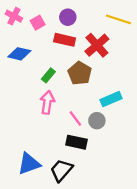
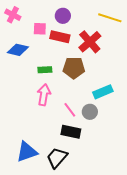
pink square: (38, 23) -> (40, 29), moved, turned 32
brown pentagon: (80, 73) -> (74, 68), turned -30
green rectangle: (48, 75) -> (45, 70), turned 48

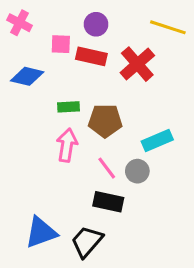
brown pentagon: (74, 68) -> (105, 121), moved

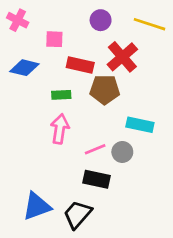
purple circle: (96, 24) -> (101, 20), moved
red rectangle: (91, 56) -> (80, 65), moved
brown pentagon: (105, 121) -> (105, 89), moved
cyan rectangle: (157, 141) -> (140, 125), turned 35
pink line: (107, 168) -> (95, 149), turned -75

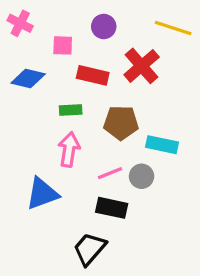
purple circle: (101, 20) -> (104, 26), moved
brown pentagon: (105, 89) -> (121, 123), moved
blue triangle: (37, 206) -> (42, 194), moved

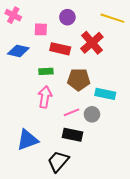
blue triangle: (42, 194) -> (28, 140), moved

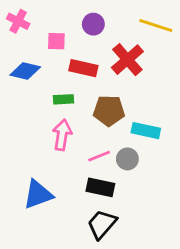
black trapezoid: (58, 161) -> (102, 224), moved

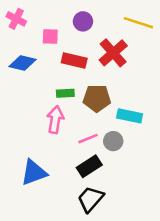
green rectangle: (64, 99) -> (65, 93), moved
black rectangle: (100, 187) -> (89, 166), turned -45

